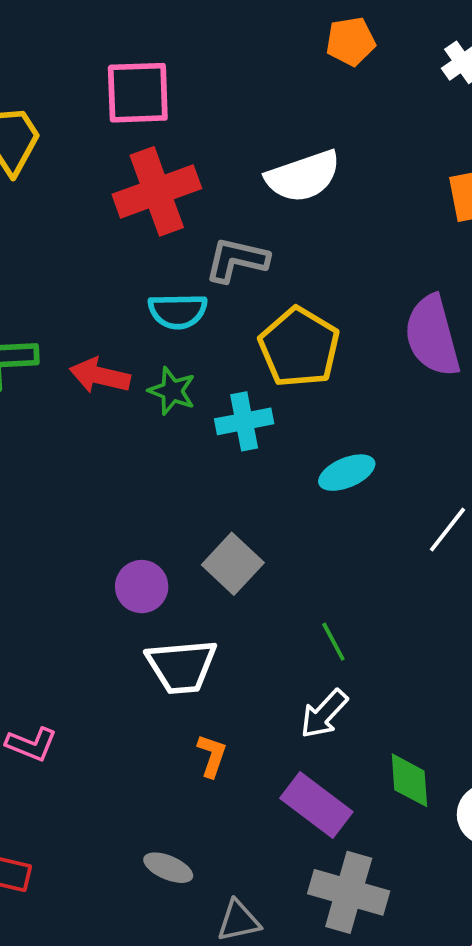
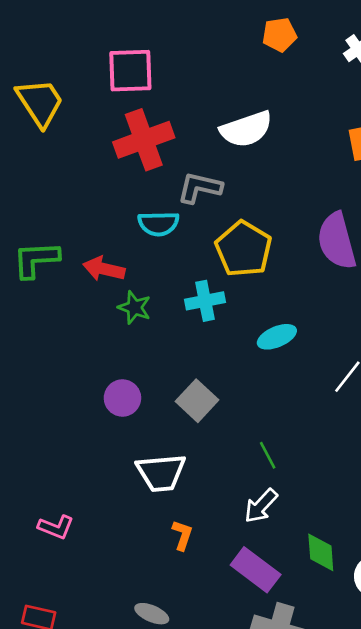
green star: (172, 391) -> (134, 307), moved
purple circle: (142, 587) -> (122, 398), moved

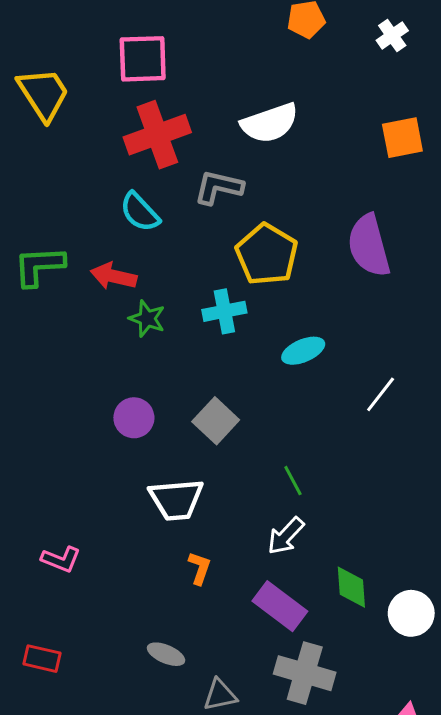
cyan semicircle: (158, 224) -> (140, 212), moved, turned 48

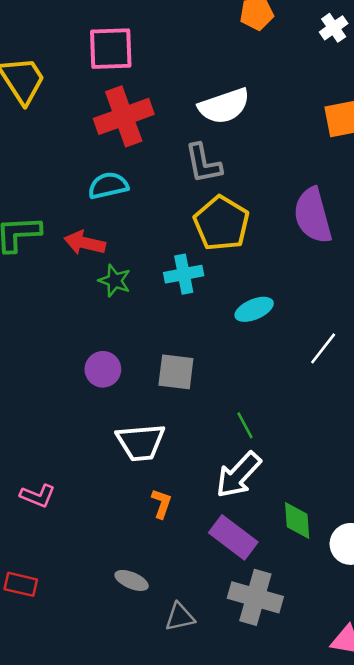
gray L-shape: (219, 187) -> (203, 163), moved, turned -114
cyan semicircle: (140, 212) -> (108, 186), turned 120
gray square: (216, 421) -> (176, 372), turned -36
white arrow: (286, 536) -> (238, 475), size x1.4

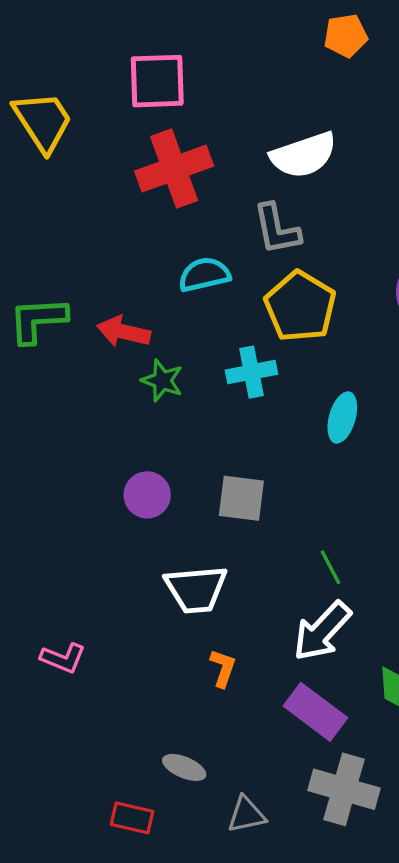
cyan semicircle: (108, 186) -> (204, 275), moved
cyan ellipse: (254, 309) -> (342, 418), turned -51
red rectangle: (21, 584) -> (132, 818), moved

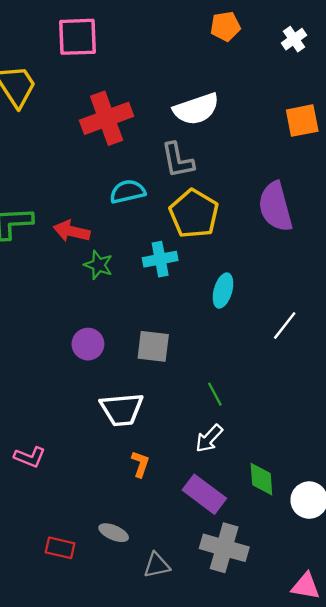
pink square: (157, 81) -> (78, 37), moved
white arrow: (322, 631) -> (209, 438), size x0.7
red rectangle: (132, 818) -> (60, 548), moved

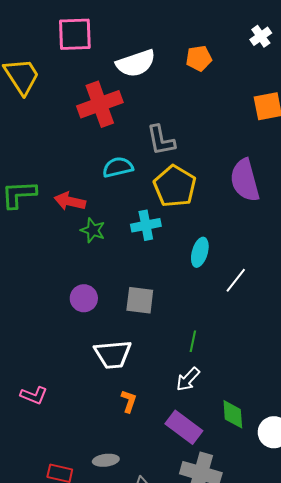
orange pentagon: (225, 26) -> (199, 58), moved
white semicircle: (196, 109) -> (136, 63), moved
white line: (285, 325) -> (236, 280), moved
green line: (215, 394) -> (193, 341), turned 40
gray ellipse: (114, 533) -> (106, 460), turned -30

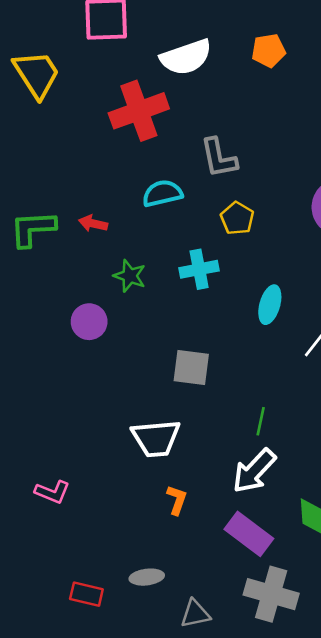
yellow pentagon: (175, 186) -> (237, 218), size x0.6
red arrow: (70, 201) -> (93, 223), moved, size x0.7
purple circle: (84, 298) -> (89, 322), moved
white arrow: (188, 379) -> (254, 471), size x1.4

